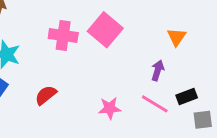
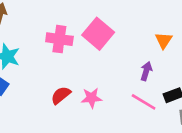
red semicircle: (46, 95) -> (61, 95), moved
pink star: (110, 108) -> (91, 98), moved

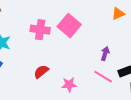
orange triangle: (164, 40) -> (118, 14), moved, turned 32
pink star: (91, 98) -> (69, 85), moved

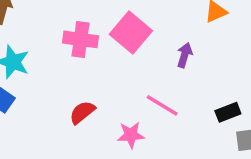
purple arrow: (105, 54) -> (185, 55), moved
pink line: (103, 77) -> (162, 105), moved

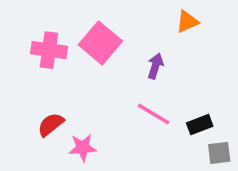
pink line: (162, 105) -> (154, 114), moved
pink star: (131, 135) -> (83, 148), moved

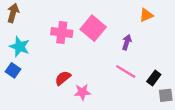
black rectangle: (200, 125) -> (154, 78), turned -32

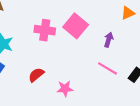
red semicircle: (63, 78) -> (36, 75), moved

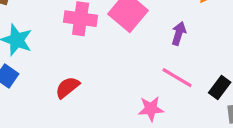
pink star: (65, 89) -> (151, 109), moved

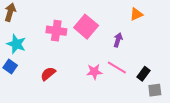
pink star: (151, 109) -> (94, 72), moved

